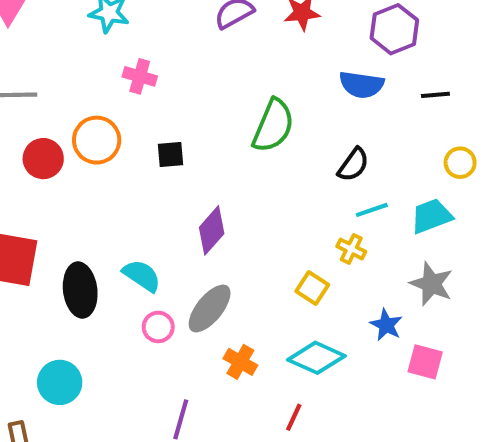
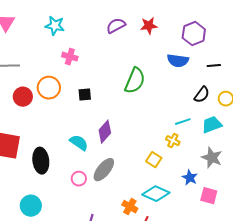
black semicircle: (353, 165) -> (202, 95), moved
cyan semicircle: (142, 276) -> (79, 143), moved
orange cross: (240, 362) -> (130, 207), moved

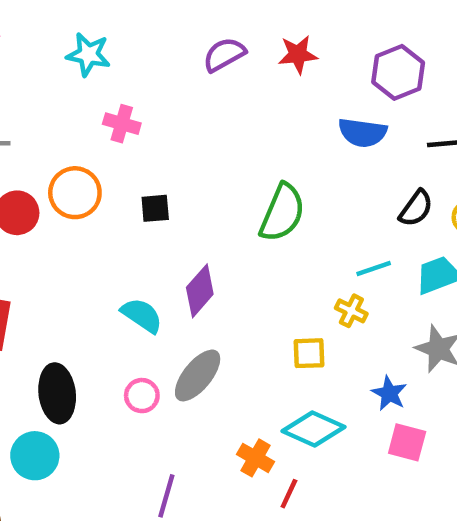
green semicircle: (135, 81) -> (282, 213), moved
yellow square: (154, 160) -> (309, 353), turned -35
black ellipse: (41, 161) -> (57, 393), moved
pink square: (209, 196) -> (407, 442), moved

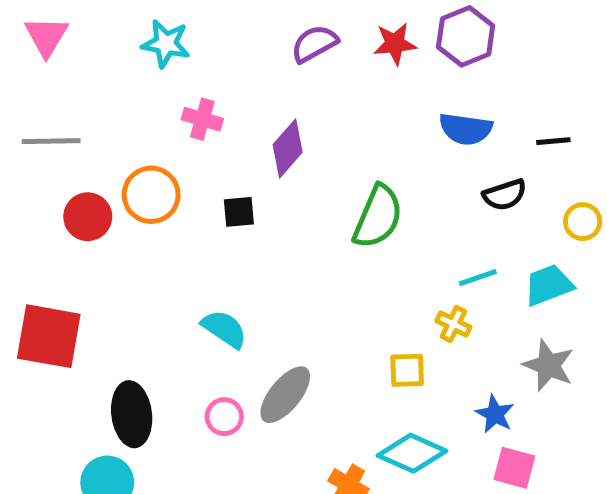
purple hexagon: (398, 72) -> (466, 36), moved
black semicircle: (416, 208) -> (505, 195), moved, turned 36
purple diamond: (200, 291) -> (288, 148), moved

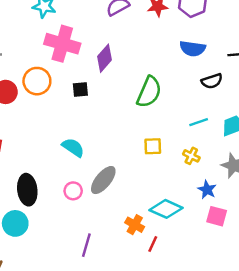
pink cross: (202, 119) -> (62, 44), size x1.8
yellow cross: (453, 324) -> (191, 156), moved
yellow square: (407, 370) -> (153, 146), moved

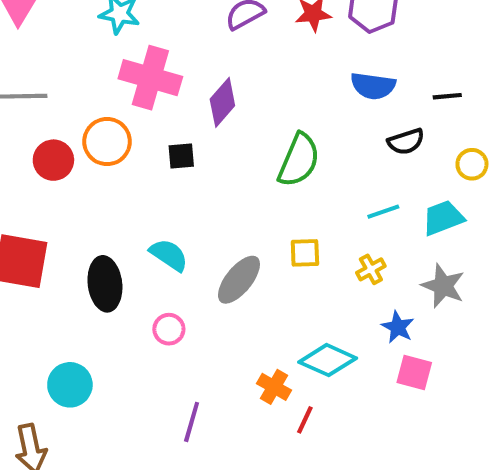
yellow cross: (191, 156) -> (371, 269), turned 35
gray ellipse: (103, 180) -> (239, 280), moved
black ellipse: (27, 190) -> (105, 284), moved

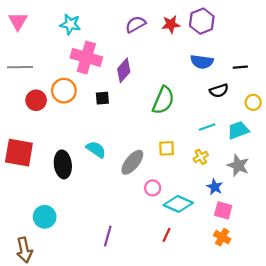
pink circle: (169, 329) -> (153, 188), moved
orange cross: (274, 387) -> (222, 237), moved

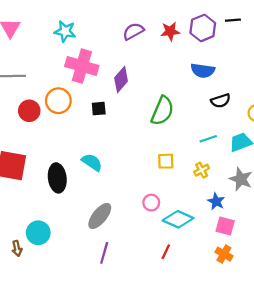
black line: (240, 67) -> (233, 20), moved
gray ellipse: (132, 162) -> (100, 216), moved
brown arrow: (24, 250) -> (17, 248), moved, size x0.6

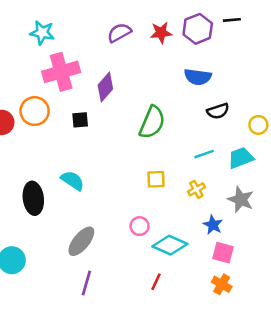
pink cross: (82, 66) -> (61, 72), turned -32

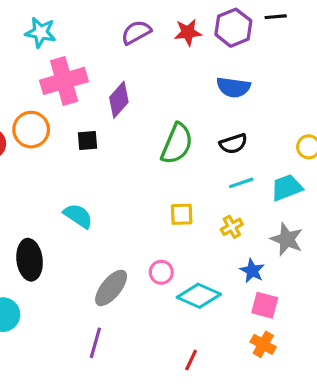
black semicircle: (218, 111) -> (233, 144), moved
black ellipse: (33, 198) -> (30, 260), moved
gray ellipse: (81, 241) -> (111, 288), moved
red line: (156, 282) -> (191, 360), moved

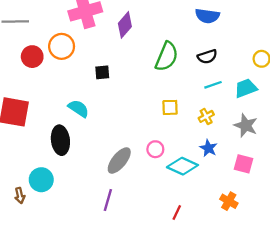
black square: (88, 141) -> (102, 72), moved
cyan semicircle: (78, 216) -> (79, 109), moved
blue star: (252, 271) -> (208, 148), moved
pink square: (265, 305) -> (243, 164), moved

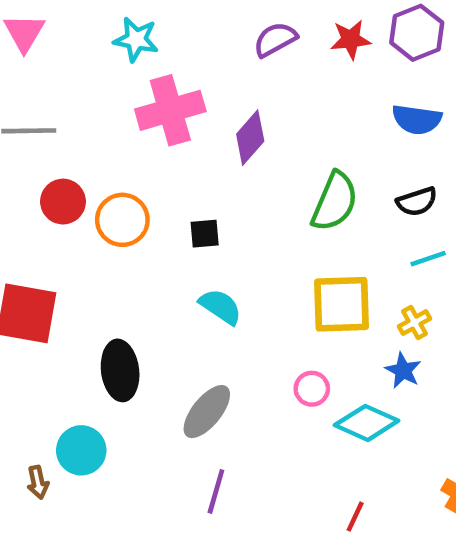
orange circle: (62, 46) -> (122, 220), moved
yellow square: (170, 107) -> (341, 304), size x1.8
cyan semicircle: (79, 109) -> (220, 307), moved
blue star: (208, 148) -> (403, 370), moved
gray ellipse: (119, 160) -> (207, 412), moved

